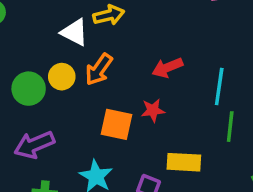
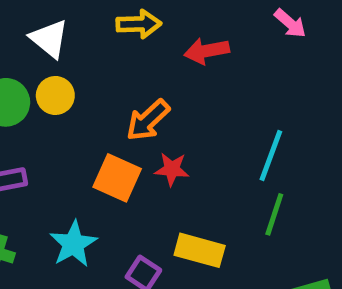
white triangle: (74, 32) -> (49, 39), moved
red arrow: (167, 68) -> (207, 51), moved
orange arrow: (99, 69) -> (148, 120), moved

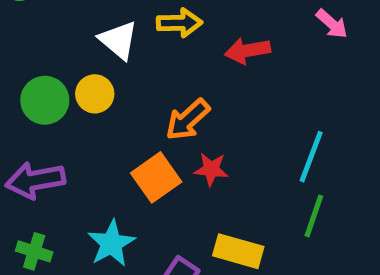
white triangle: (49, 39) -> (118, 40), moved
orange square: (117, 178) -> (156, 177), turned 30

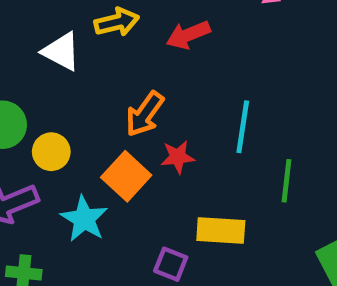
yellow circle: (95, 94) -> (51, 152), moved
cyan line: (311, 157) -> (243, 127), moved
cyan star: (111, 243) -> (84, 219), moved

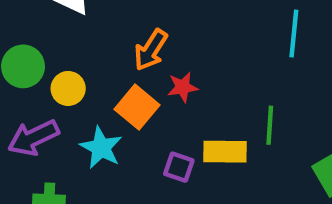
cyan line: (243, 127) -> (294, 34), moved
green line: (286, 181) -> (270, 125), moved
purple square: (171, 264) -> (179, 167), moved

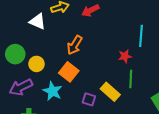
red star: (183, 87) -> (125, 56), moved
yellow rectangle: (225, 152) -> (110, 92), turned 42

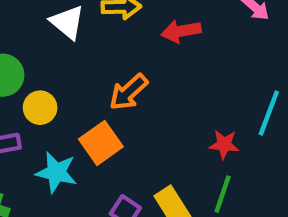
cyan star: (52, 91) -> (56, 172), turned -30

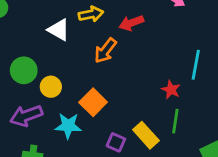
orange arrow: (128, 92) -> (105, 51), moved
red star: (224, 144) -> (171, 90), turned 30

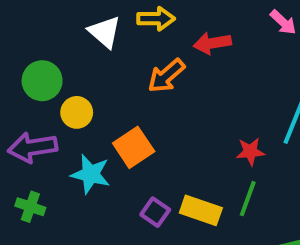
red star: (171, 90) -> (250, 152), turned 30
yellow rectangle: (146, 135) -> (201, 210), turned -40

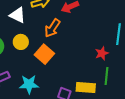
yellow circle: (77, 112) -> (21, 42), moved
orange square: (134, 147) -> (44, 54), moved

